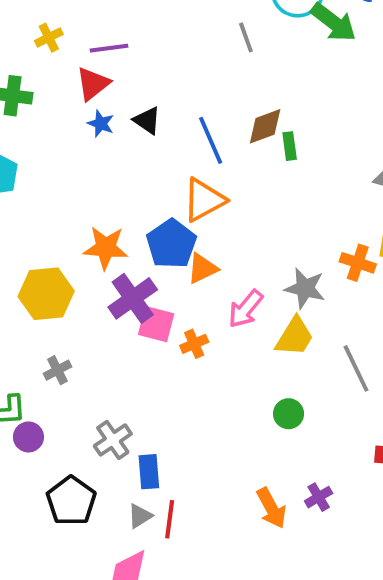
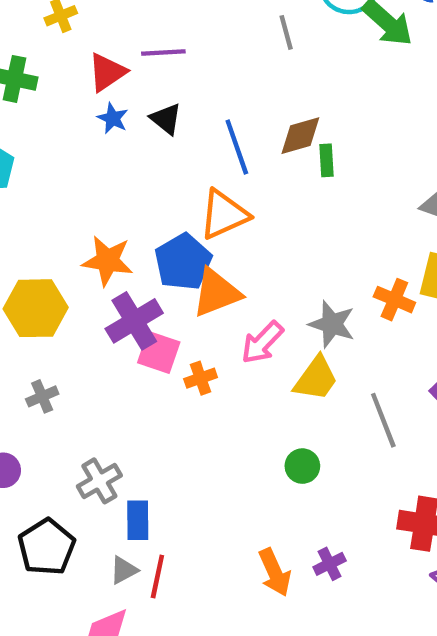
purple line: (109, 48) -> (163, 53), moved
orange triangle: (202, 268) -> (216, 293), size x1.4

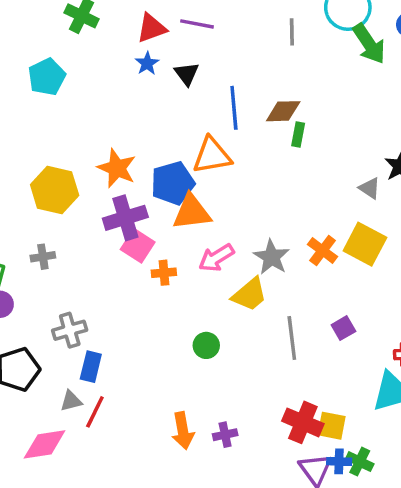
green circle: (302, 466) -> (206, 345), moved

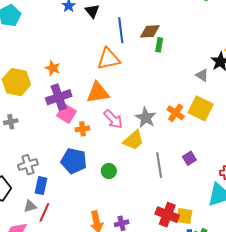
orange star: (117, 168) -> (53, 68), size x0.7
blue pentagon: (173, 183) -> (74, 161), moved, turned 30
pink arrow: (216, 258) -> (113, 119), turned -100

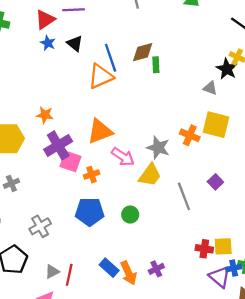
orange triangle: (109, 59) -> (101, 76), moved
blue rectangle: (41, 186) -> (109, 268), moved, turned -48
red cross: (167, 215) -> (204, 249), size x0.7

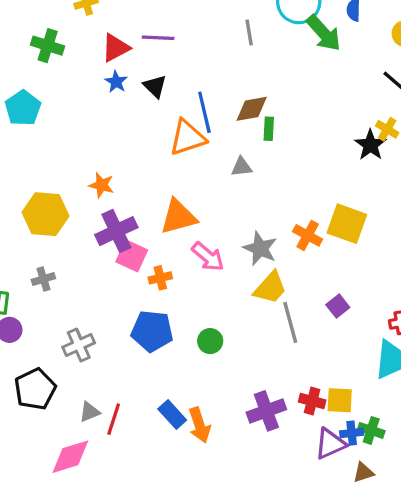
gray triangle: (210, 88) -> (242, 167), moved, turned -32
yellow trapezoid: (150, 175) -> (270, 288), moved
purple cross: (156, 269) -> (266, 411), moved, size x1.6
purple triangle: (220, 277) -> (330, 444), turned 50

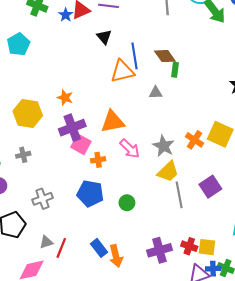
blue star: (116, 82) -> (66, 15), moved
brown diamond: (252, 109) -> (165, 56), turned 60
purple square: (338, 306) -> (210, 187), size x1.5

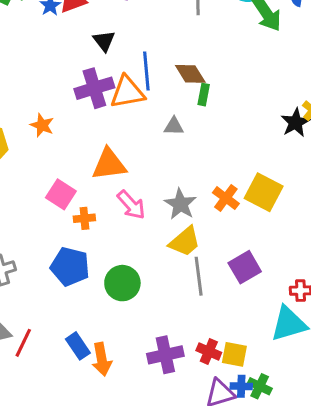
purple cross: (72, 128) -> (94, 88), moved
green circle: (127, 203) -> (122, 283), size x1.5

